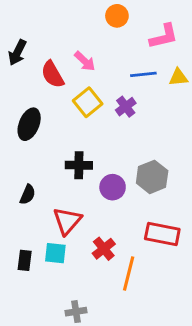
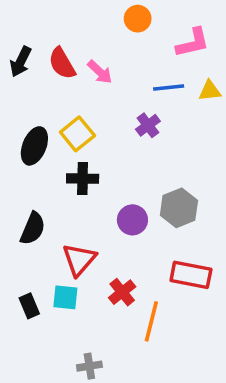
red semicircle: (53, 74) -> (62, 63), moved
yellow square: (88, 102) -> (77, 134), moved
black cross: (79, 165) -> (83, 179), moved
black semicircle: (28, 194) -> (33, 228), size x1.4
black rectangle: (25, 260) -> (29, 306), turned -30

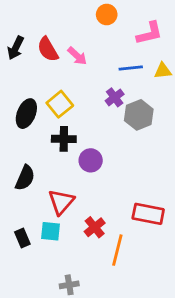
gray hexagon: (179, 208) -> (139, 115), moved
purple circle: (132, 220) -> (91, 160), moved

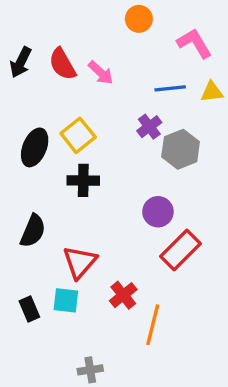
pink L-shape: (149, 33) -> (194, 43), turned -108
purple circle: (91, 160) -> (158, 212), moved
red rectangle: (148, 214) -> (181, 250), moved, turned -56

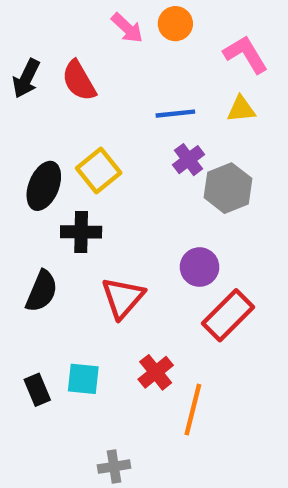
pink arrow: (101, 73) -> (127, 28), moved
blue line: (170, 88) -> (175, 114), moved
yellow triangle: (212, 92) -> (241, 109), moved
black cross: (83, 180) -> (81, 232), moved
red triangle: (80, 262) -> (123, 298), moved

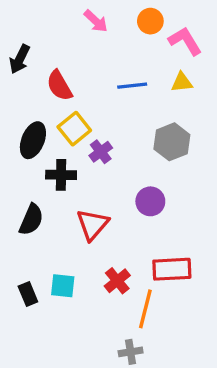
orange circle: (175, 24) -> (150, 21), moved
red semicircle: (79, 81) -> (59, 86), moved
purple cross: (189, 160) -> (101, 152), moved
red rectangle: (228, 315) -> (172, 269), moved, turned 42
gray cross: (114, 467) -> (131, 352), moved

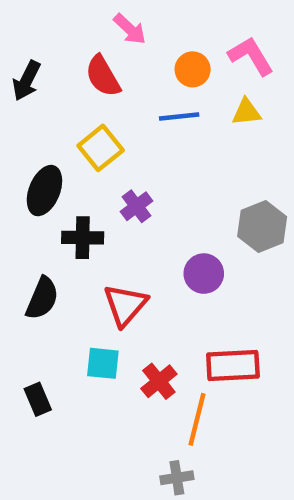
orange circle: (150, 21) -> (193, 69), moved
red semicircle: (59, 86) -> (103, 76), moved
yellow square: (74, 129) -> (101, 148), moved
gray hexagon: (172, 142) -> (262, 226), moved
cyan square: (63, 286) -> (103, 363), moved

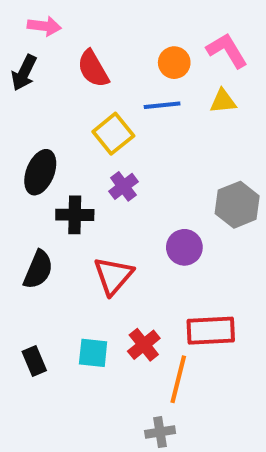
pink arrow: (130, 29) -> (44, 26), moved, turned -36
yellow square: (101, 148) -> (113, 134), moved
cyan square: (103, 363) -> (93, 353), moved

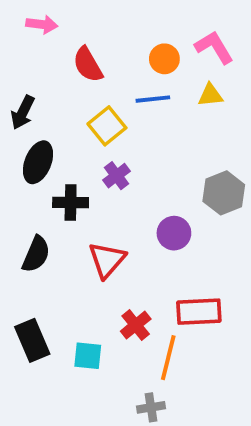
black arrow: (24, 73) -> (23, 112), moved
cyan square: (93, 353) -> (88, 356), moved
black rectangle: (34, 361) -> (32, 340), size x1.5

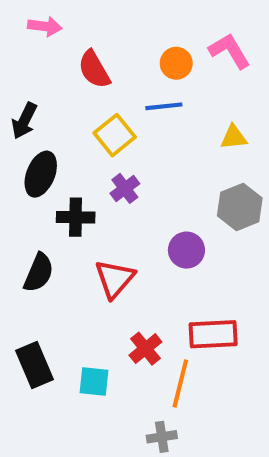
yellow triangle: (210, 95) -> (234, 137), moved

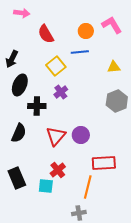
purple circle: (186, 250) -> (81, 135), moved
red cross: (145, 349) -> (58, 170), moved

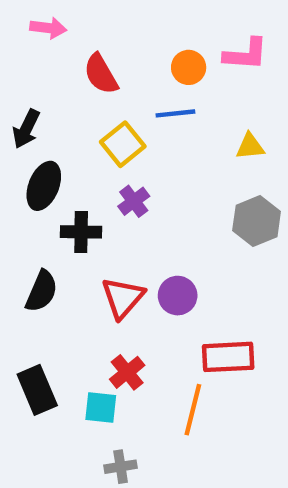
pink L-shape: (112, 25) -> (246, 54), turned 125
gray cross: (79, 213) -> (121, 467), moved

